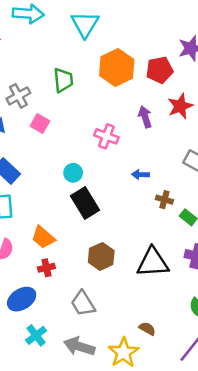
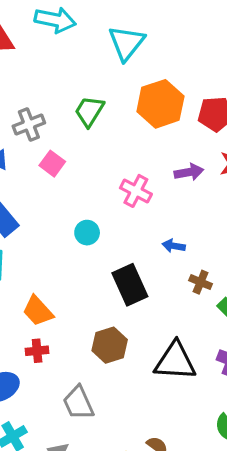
green trapezoid: (63, 80) -> (89, 111), turned -150
purple arrow: (145, 117) -> (189, 172), turned 90
black rectangle: (85, 203) -> (130, 285), moved

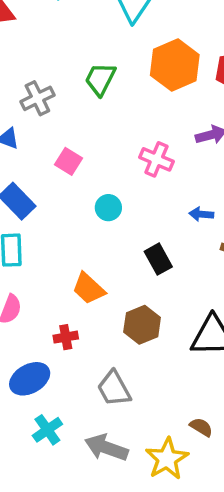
pink square: (52, 164) -> (69, 161), moved
black rectangle: (130, 285) -> (158, 259), size x0.7
orange trapezoid: (38, 311) -> (89, 288), moved

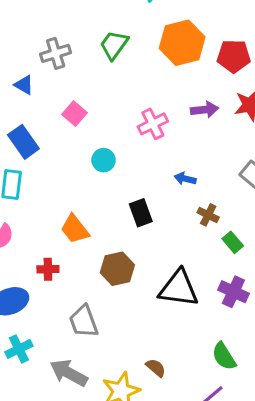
pink cross: (156, 159) -> (153, 124), turned 32

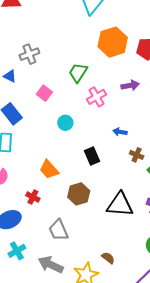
green trapezoid: (114, 45) -> (78, 73), moved
red cross: (48, 269) -> (33, 197), turned 32

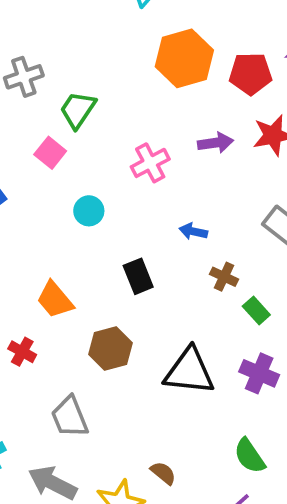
green trapezoid: (78, 73) -> (78, 110), moved

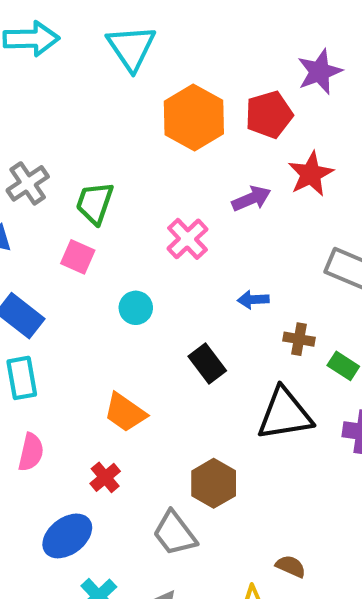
brown hexagon: (110, 349) -> (214, 483), moved
red cross: (22, 352) -> (105, 477), turned 36
black triangle: (189, 371) -> (285, 414), moved

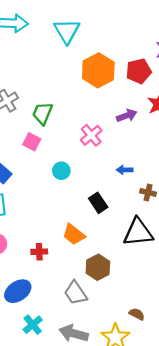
orange trapezoid: (125, 412) -> (74, 234), moved
red cross: (105, 477) -> (39, 252), moved, turned 35

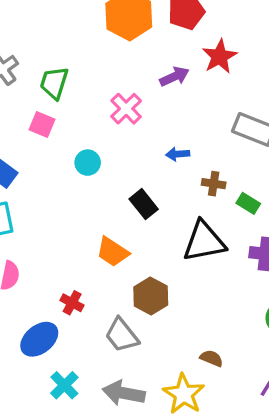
red cross: (39, 252) -> (72, 303), moved, turned 35

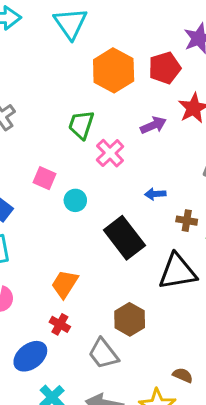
green trapezoid: (54, 83) -> (81, 125), moved
pink square: (42, 125) -> (44, 178), moved
black rectangle: (144, 204) -> (124, 238), size x1.6
orange trapezoid: (113, 252) -> (65, 284), moved, turned 88

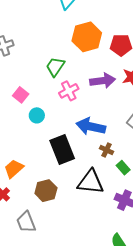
purple arrow: (153, 125) -> (103, 81), size x1.4
blue arrow: (155, 194) -> (91, 126), size x2.0
brown hexagon: (130, 319) -> (46, 191), moved

